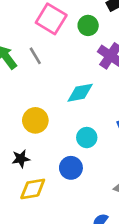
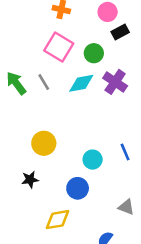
cyan diamond: (80, 93) -> (81, 83), moved
yellow diamond: (33, 189) -> (58, 220), moved

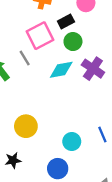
black rectangle: (120, 32) -> (66, 22), moved
pink square: (59, 47) -> (40, 36), turned 32
gray line: (44, 82) -> (25, 58), moved

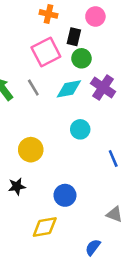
black rectangle: (66, 22) -> (74, 37), turned -49
gray line: (25, 58) -> (33, 88), moved
cyan circle: (72, 142) -> (80, 129), moved

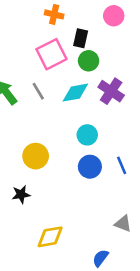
pink circle: (95, 16) -> (114, 16), moved
blue circle: (65, 195) -> (90, 167), moved

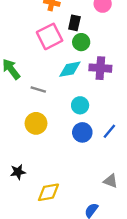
gray line: (38, 91) -> (38, 89), moved, turned -42
purple cross: (111, 91) -> (100, 68), turned -30
blue line: (122, 165) -> (109, 131), turned 63
black star: (21, 194) -> (18, 172), moved

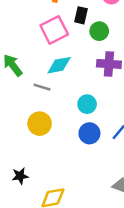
green circle: (81, 42) -> (99, 31), moved
cyan diamond: (70, 69) -> (59, 65), moved

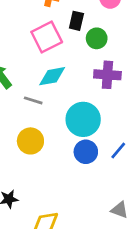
cyan circle: (87, 104) -> (83, 119), size x1.6

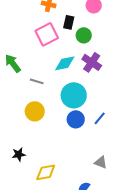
purple cross: (107, 75) -> (92, 62), turned 30
cyan diamond: (52, 76) -> (65, 63), moved

